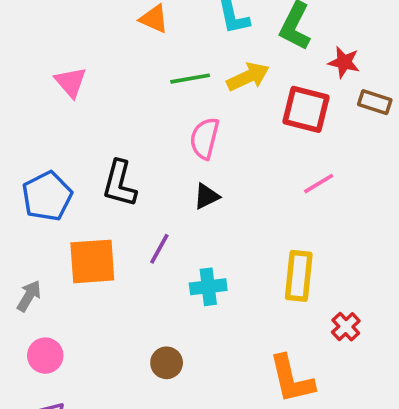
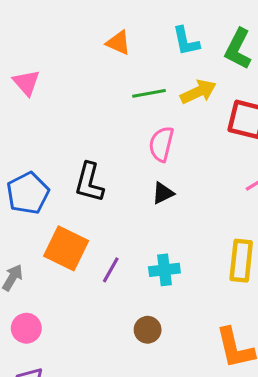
pink triangle: (71, 82) -> (26, 83), moved
purple line: (159, 249) -> (111, 270), moved
orange square: (92, 261) -> (66, 248), turned 30
brown circle: (167, 363) -> (148, 330), moved

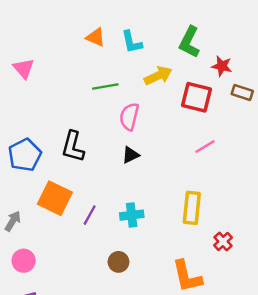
cyan L-shape: (186, 41) -> (132, 42), moved
green line: (149, 93) -> (105, 87), moved

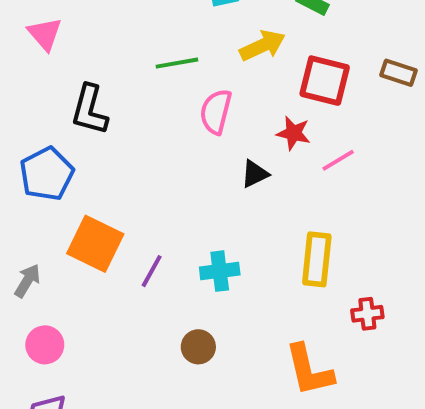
red star: (222, 66) -> (294, 133), moved
black L-shape: (73, 147) -> (89, 110), moved
black triangle: (131, 155) -> (255, 174), moved
red cross: (223, 241) -> (367, 314), turned 36

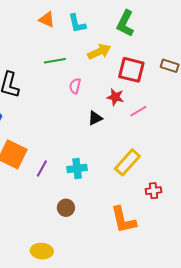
pink semicircle: (216, 112) -> (75, 86), size x0.7
yellow rectangle: (317, 259) -> (127, 162), turned 36

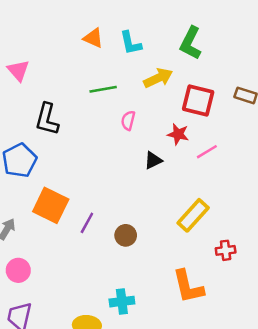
cyan cross: (77, 168) -> (122, 302), moved
brown circle: (66, 208) -> (126, 235), moved

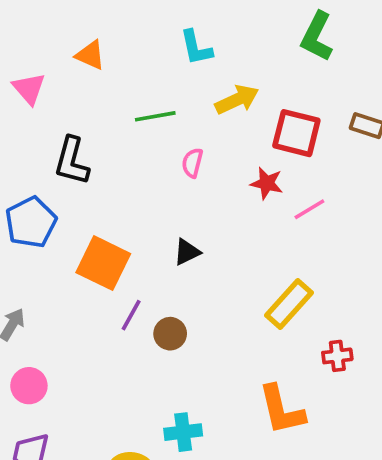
orange triangle: (93, 38) -> (90, 55), moved
green L-shape: (191, 43) -> (317, 37), moved
black triangle: (153, 160) -> (187, 252), moved
orange square: (51, 205) -> (103, 263), moved
brown circle: (126, 235) -> (170, 334), moved

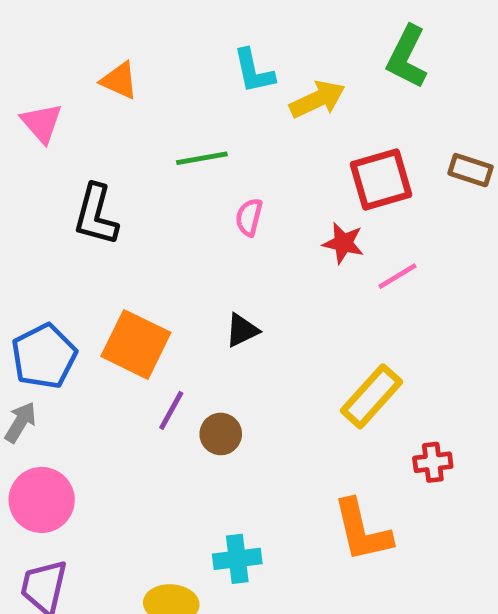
yellow arrow: (237, 100) -> (317, 99), moved
red square: (296, 133) -> (381, 179), turned -30
blue pentagon: (31, 222) -> (44, 356), moved
pink circle: (29, 386) -> (42, 500), size x1.4

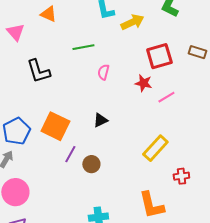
black L-shape: (96, 215) -> (38, 71), turned -32

